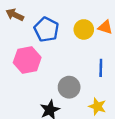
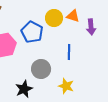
blue pentagon: (46, 29) -> (32, 32), moved

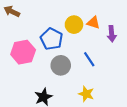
blue line: (69, 52) -> (89, 59), turned -35
gray circle: (41, 69) -> (61, 65), moved

